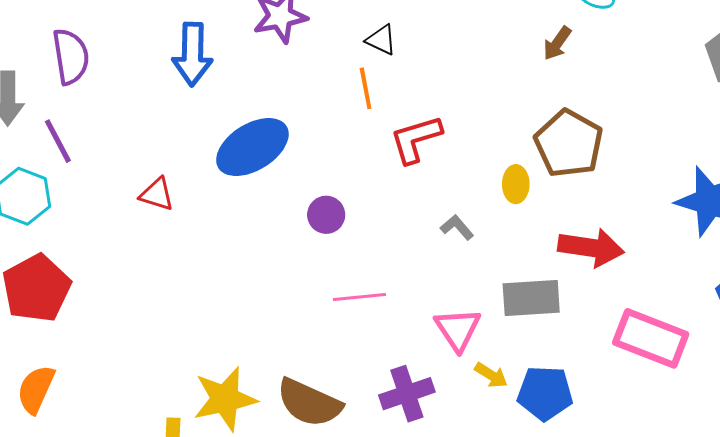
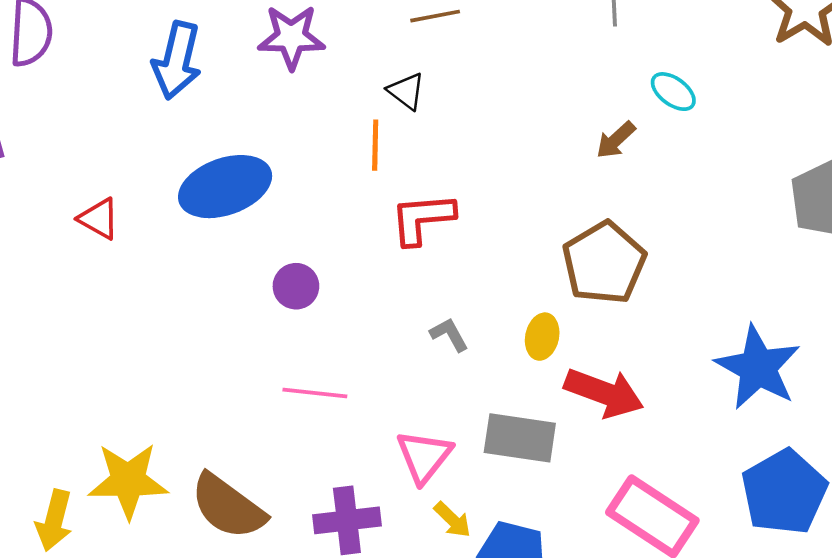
yellow ellipse: (516, 184) -> (542, 337), moved

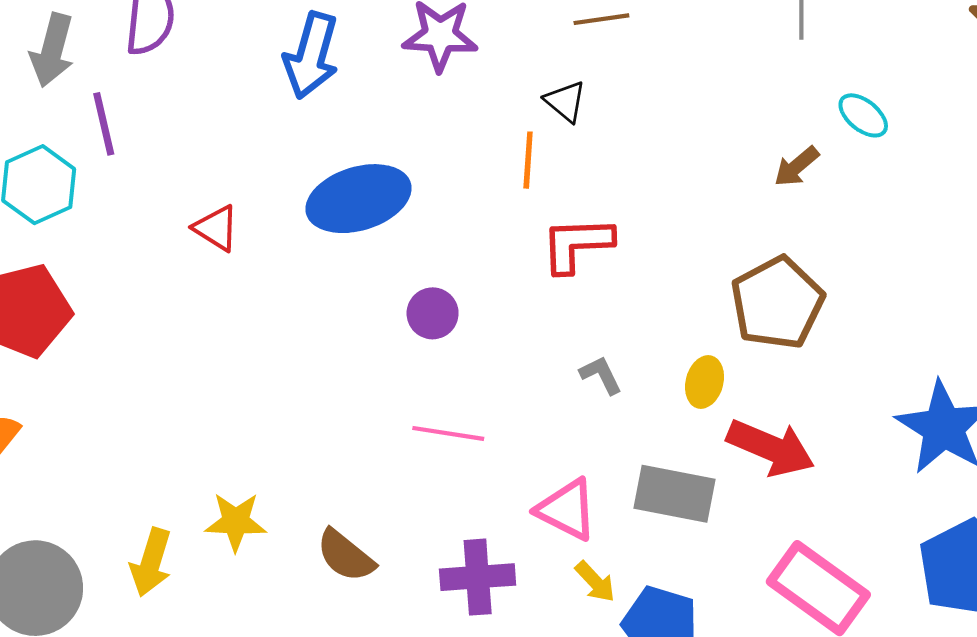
pink triangle: (424, 456) -> (567, 510), turned -44
yellow star: (128, 481) -> (236, 522), size x0.7
brown semicircle: (228, 507) -> (346, 556), size x0.7

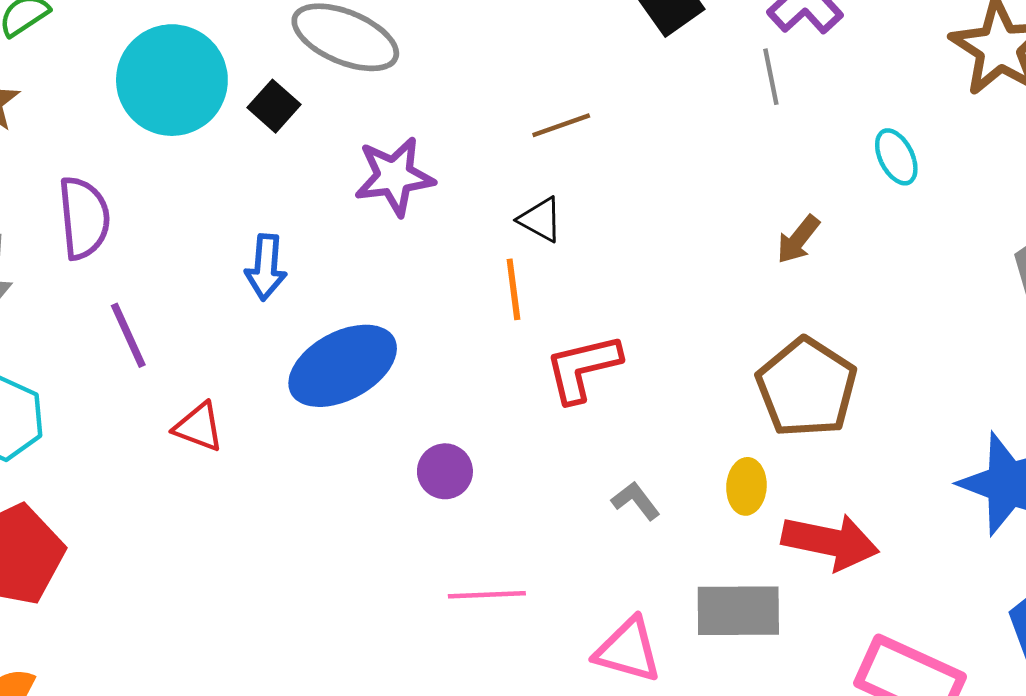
blue arrow: (311, 56) -> (266, 267), moved, size x0.7
cyan ellipse: (863, 115) -> (896, 157), moved, turned 36
purple line: (104, 124) -> (128, 335), moved

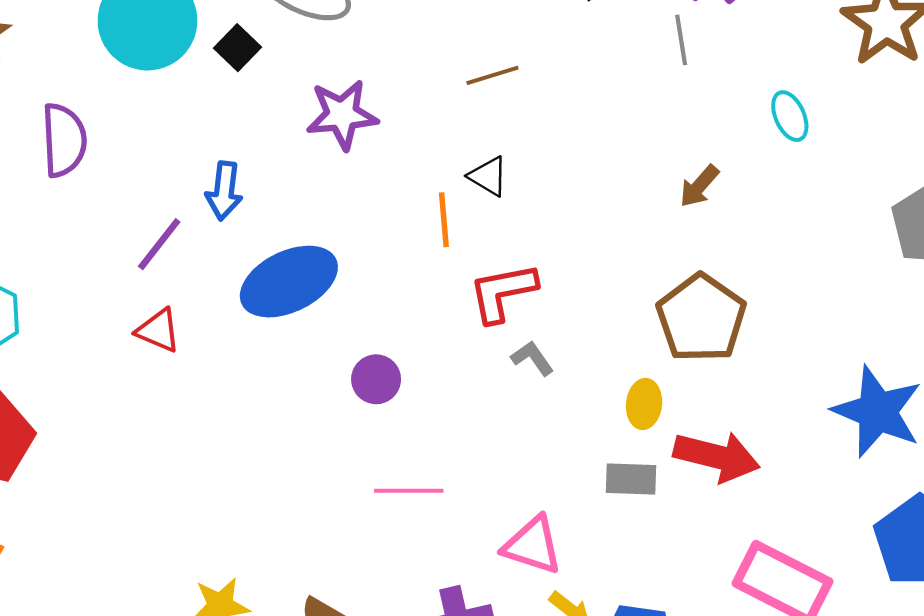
black triangle: (540, 220) -> (488, 176), moved
purple line: (128, 335) -> (159, 244), moved, turned 60
gray L-shape: (636, 501) -> (532, 358), moved
gray rectangle: (738, 611) -> (631, 479), moved, size x0.7

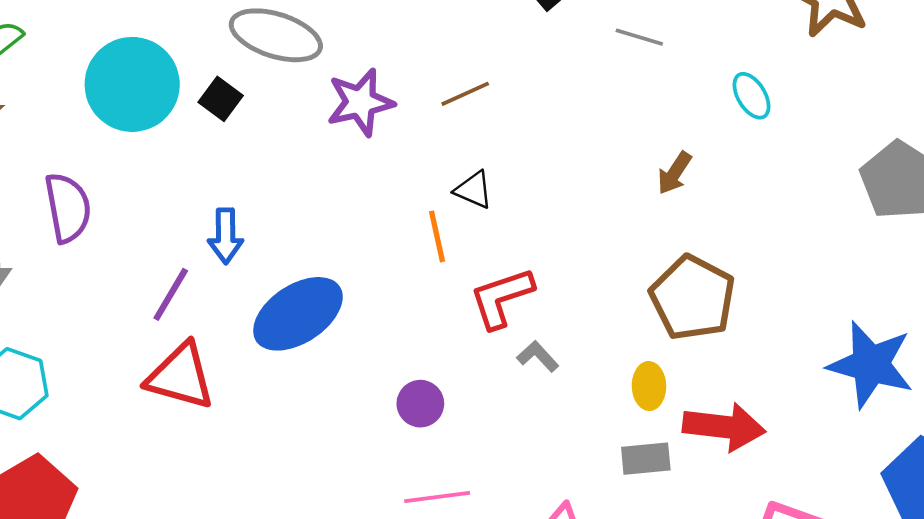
gray line: (681, 40) -> (639, 37), turned -57
purple star: (342, 115) -> (360, 102), moved
red triangle: (158, 331) -> (180, 376), size x1.6
purple circle: (376, 379) -> (420, 404), moved

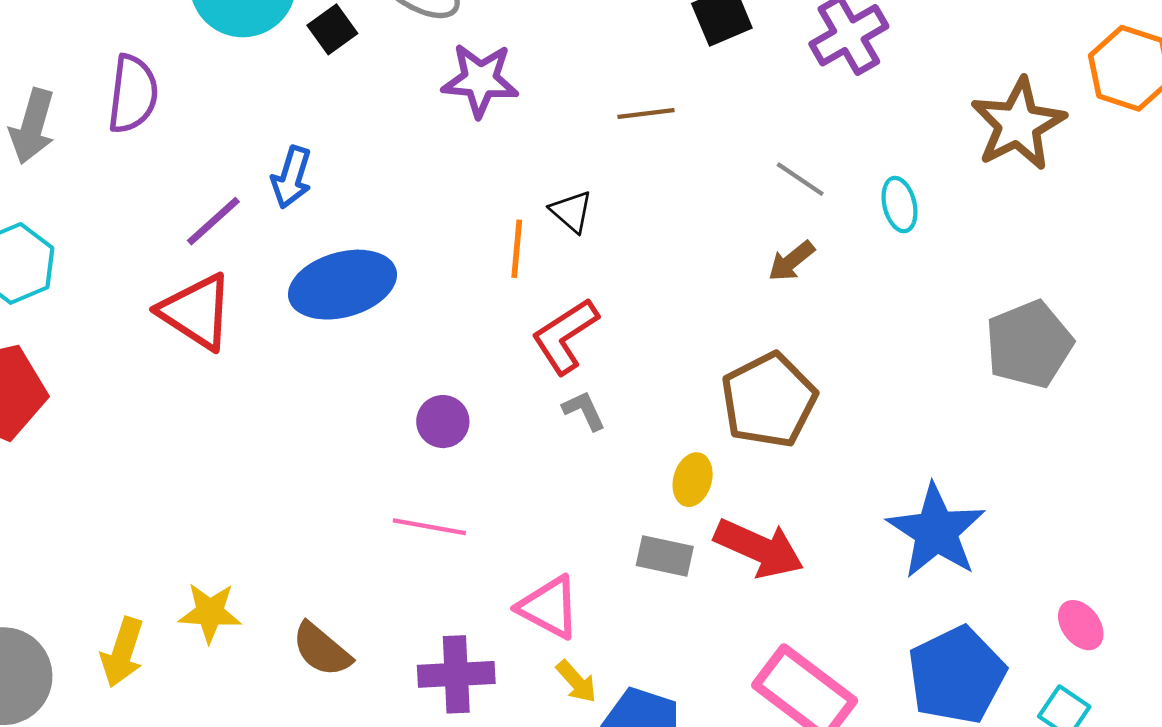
gray line: (639, 37) -> (800, 179), moved
brown line: (465, 94) -> (646, 113), moved
red L-shape: (502, 298) -> (565, 336), turned -32

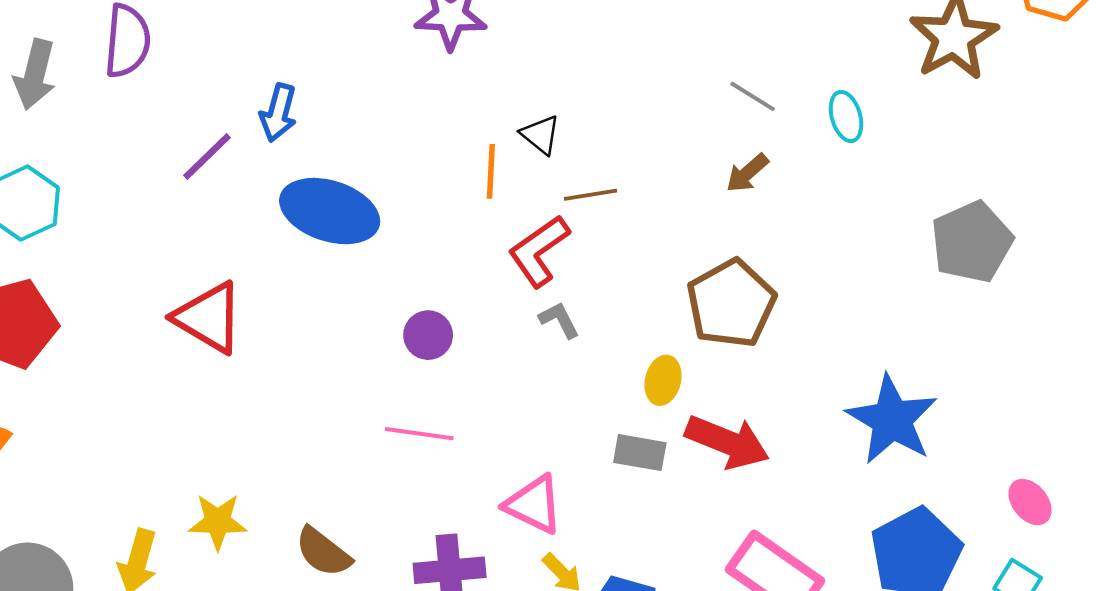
brown line: (646, 113) -> (591, 195), moved
blue ellipse: (343, 285) -> (330, 211), turned 36
red triangle: (196, 312) -> (209, 318), moved

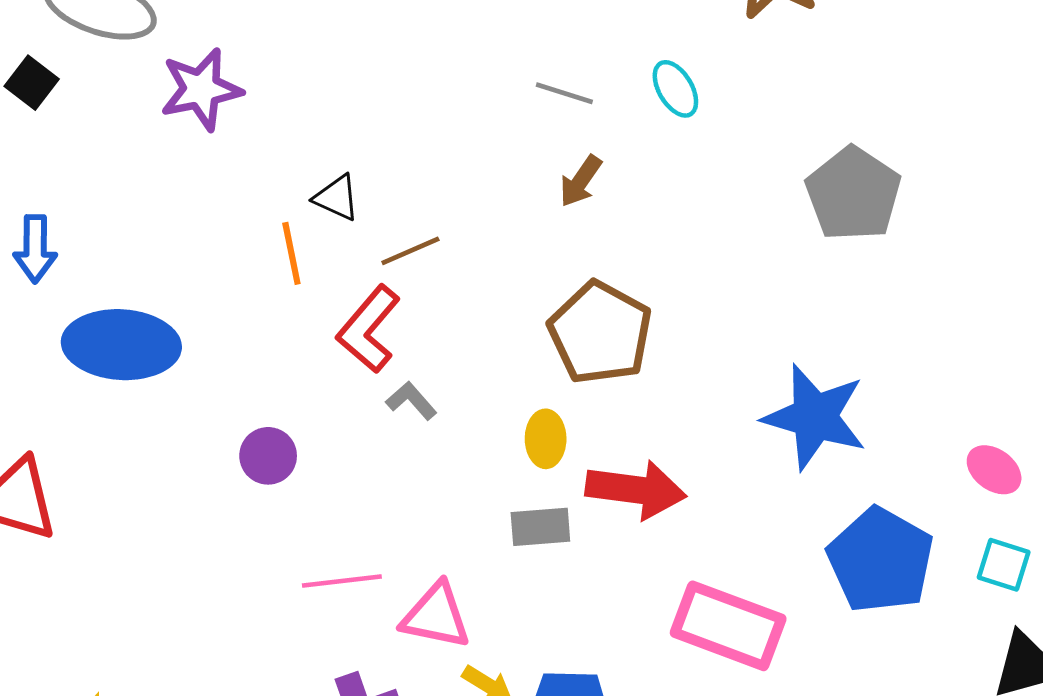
pink line: (419, 434) -> (342, 581), moved

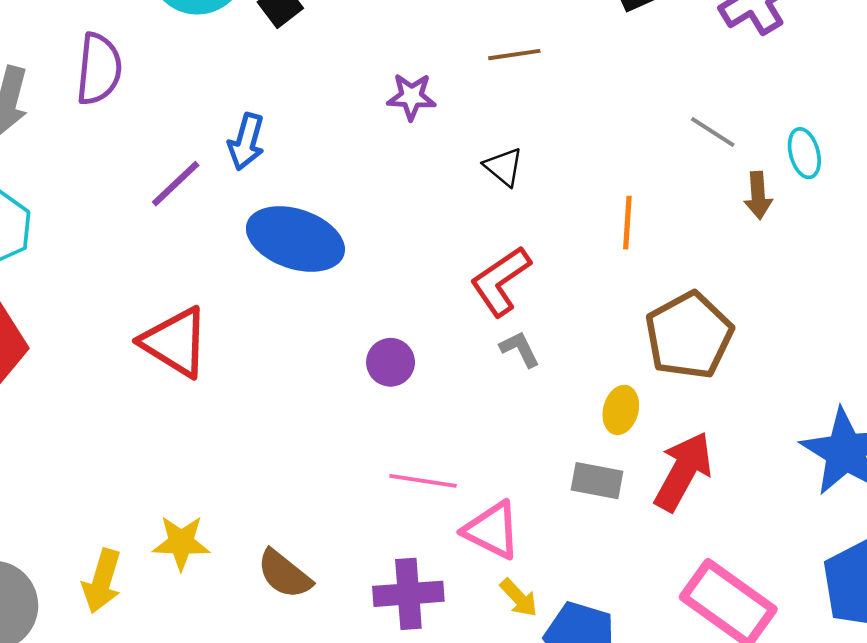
purple star: (201, 89) -> (411, 97), moved, size x0.7
brown arrow: (581, 181) -> (758, 195), moved, turned -54
brown line: (410, 251) -> (514, 55), moved
orange line: (291, 253) -> (627, 223), moved
red arrow: (636, 490) -> (683, 471), turned -84

